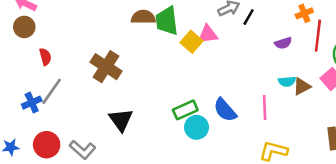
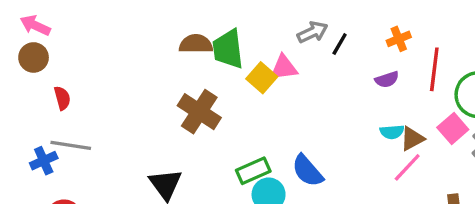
orange cross: (304, 13) -> (399, 39), moved
brown cross: (106, 67) -> (199, 112), moved
gray line: (52, 91) -> (71, 145), turned 64
pink line: (265, 107) -> (407, 167), moved, turned 45

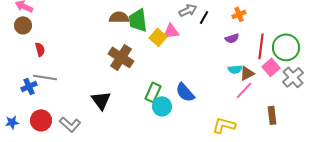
red line: (434, 69) -> (261, 46), moved
green rectangle: (253, 171) -> (153, 92), turned -42

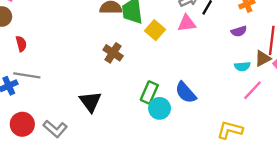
pink triangle: (171, 31) -> (187, 23), moved
brown cross: (121, 57) -> (113, 53), size x0.7
brown triangle: (247, 73) -> (263, 58), moved

